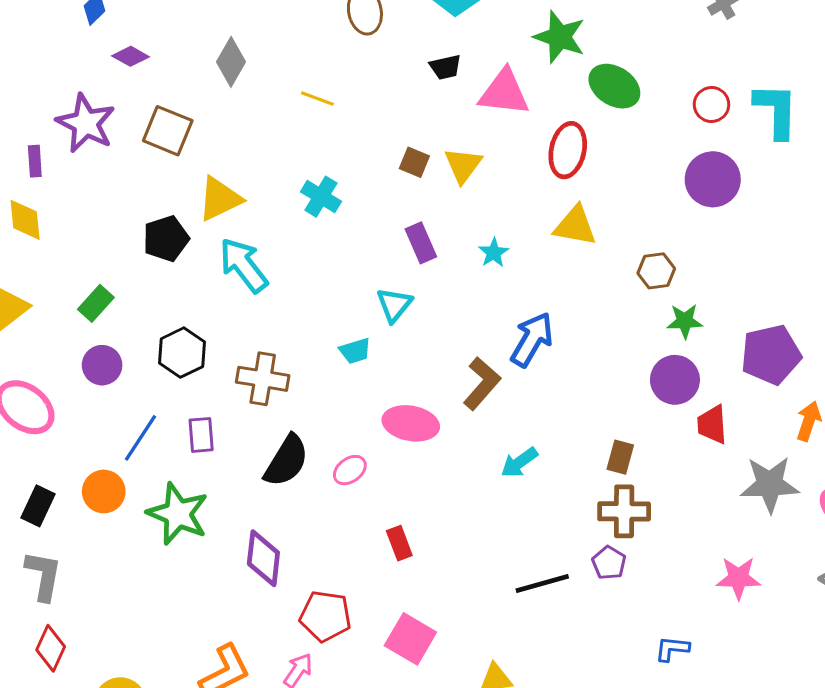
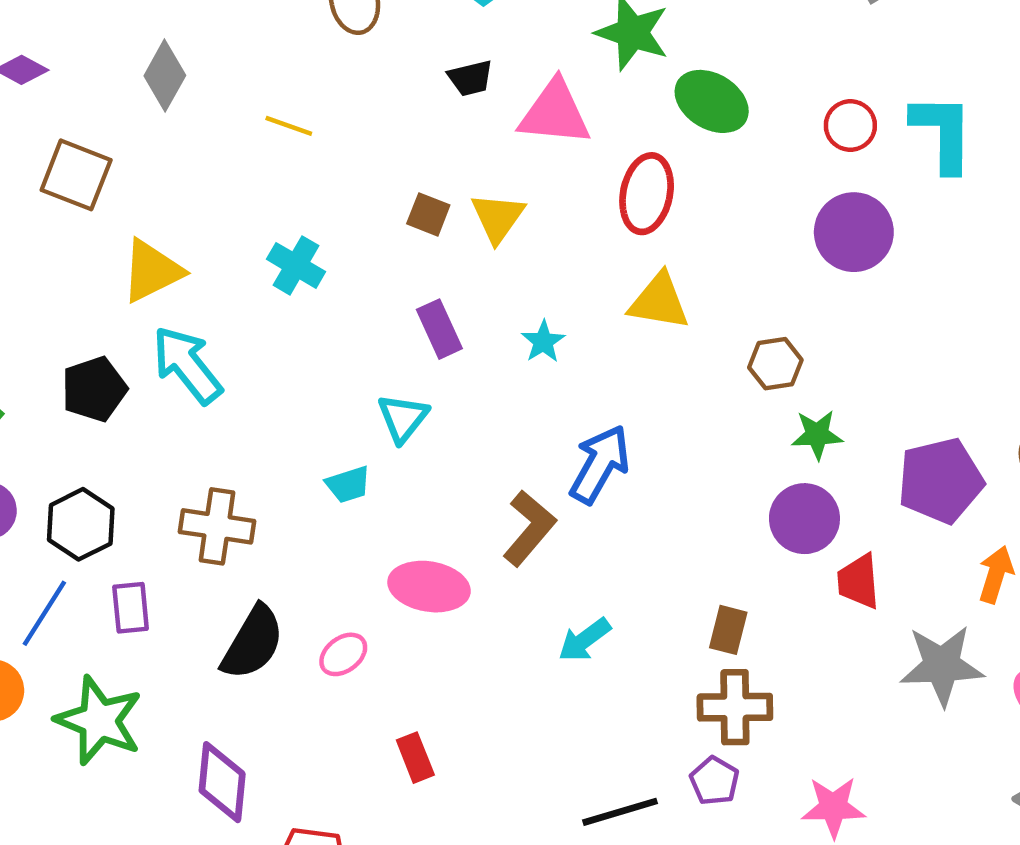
black pentagon: (166, 239) -> (94, 389), moved
black hexagon: (182, 353) -> (81, 524), moved
pink star: (738, 578) -> (833, 807), moved

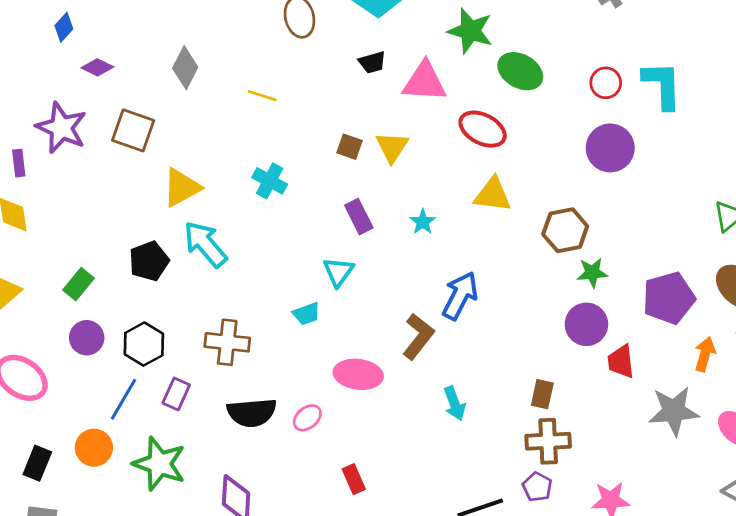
red ellipse: (647, 194) -> (483, 129), turned -72
brown hexagon: (775, 364) -> (565, 230), size x1.4
purple rectangle: (131, 608) -> (176, 394), turned 32
cyan arrow: (584, 640) -> (455, 403), turned -72
black semicircle: (253, 643) -> (252, 413), turned 57

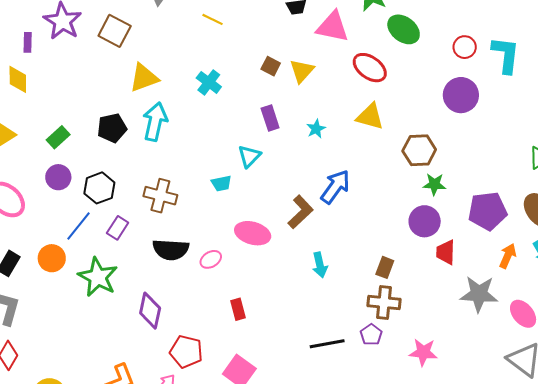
cyan arrow: (205, 244) -> (155, 122), turned 45

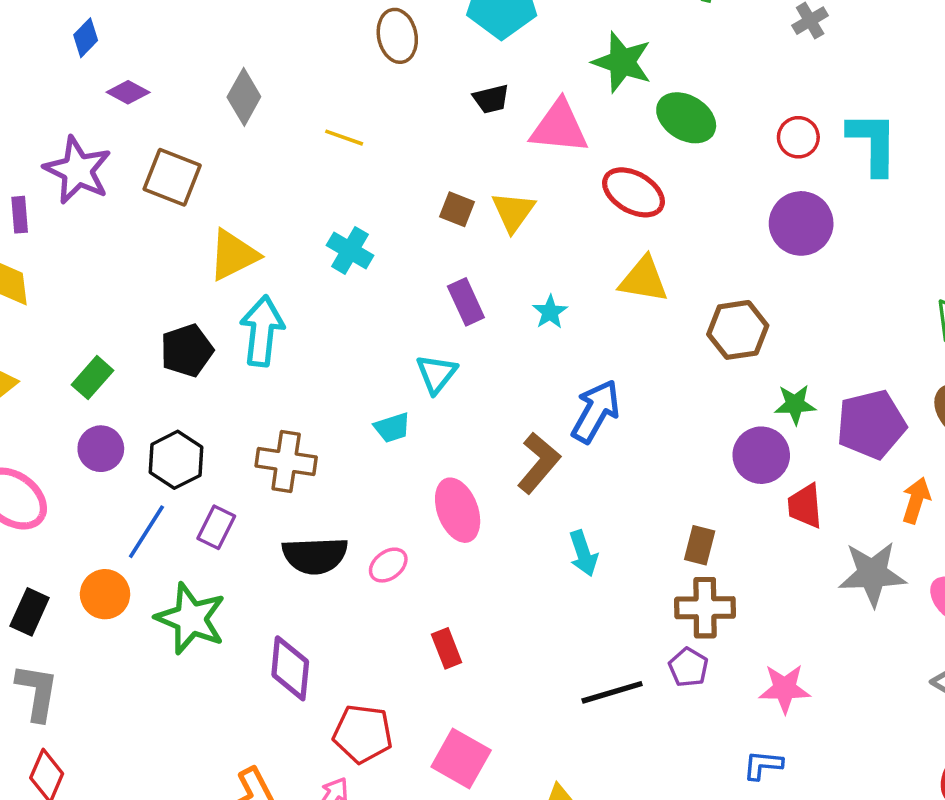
green star: (434, 184) -> (795, 404), moved
pink ellipse: (253, 233) -> (458, 510), turned 60

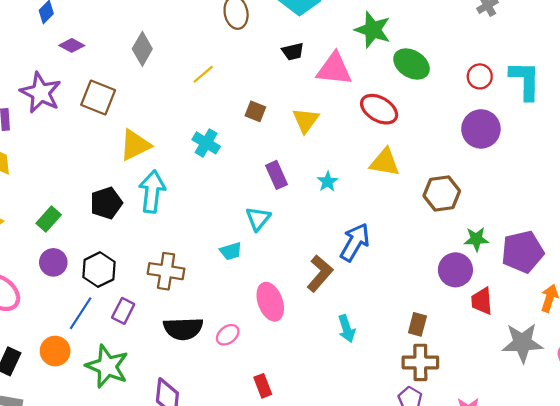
yellow line: (344, 138) -> (203, 74), turned -60
brown square: (457, 209) -> (255, 111), moved

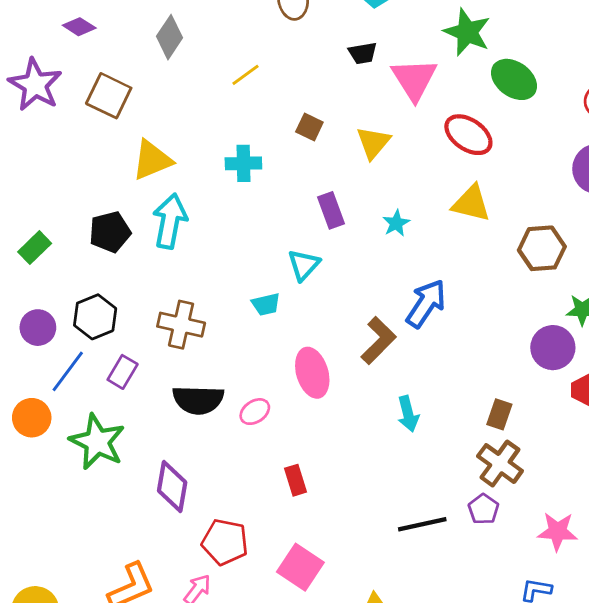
pink triangle: (334, 69) -> (414, 79), turned 48
cyan cross: (206, 143) -> (243, 163), turned -36
purple circle: (53, 262) -> (38, 328), moved
brown cross: (420, 362) -> (500, 464), turned 32

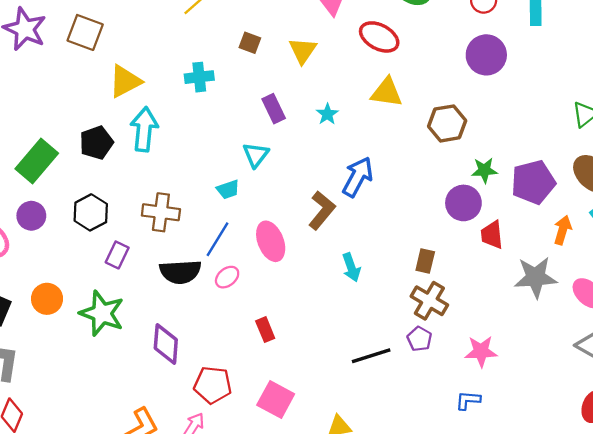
green rectangle: (35, 248) -> (37, 161), size x1.6
purple circle: (38, 328) -> (31, 216), moved
blue line: (68, 371) -> (217, 239), moved

